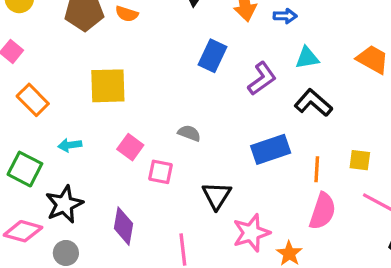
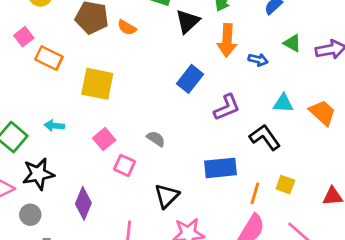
cyan triangle: (307, 58) -> (283, 103), moved
orange rectangle: (33, 100) -> (49, 58), moved, turned -32
yellow square: (360, 160) -> (285, 185), moved

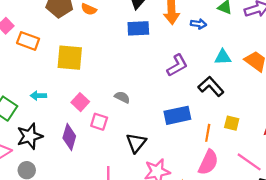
blue rectangle: (190, 79) -> (138, 28), moved, turned 55
purple diamond: (83, 203) -> (69, 137), moved

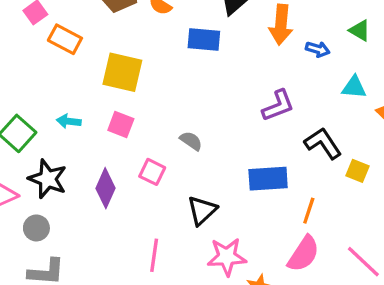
blue rectangle: (138, 28) -> (204, 39), moved
cyan triangle: (223, 57) -> (354, 87), moved
pink square: (80, 102) -> (121, 124), moved, turned -30
yellow square: (232, 123) -> (358, 171), moved
black star: (30, 136) -> (48, 179), turned 30

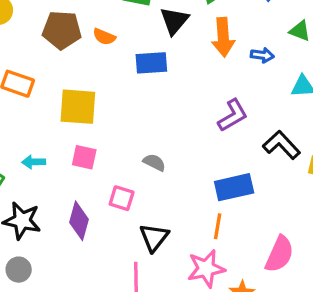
black triangle: (202, 210) -> (154, 237), moved
orange line: (309, 211) -> (218, 226), moved

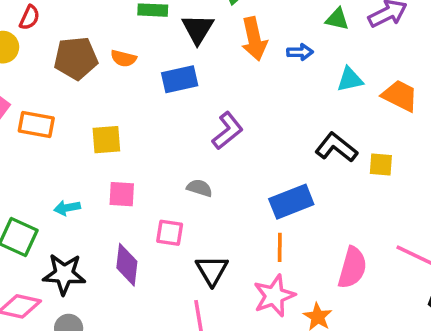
yellow square: (78, 107) -> (106, 140), size x0.7
purple L-shape: (233, 115) -> (228, 131), moved

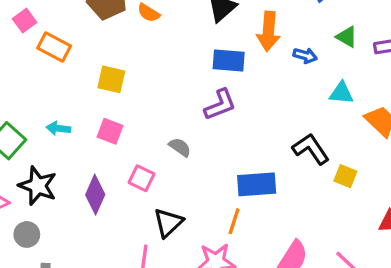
blue rectangle: (180, 79) -> (229, 61), moved

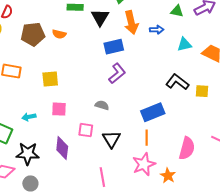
black triangle: (168, 223) -> (111, 139), moved

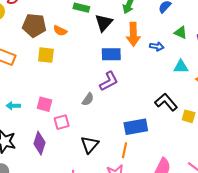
yellow square: (50, 79) -> (46, 55), moved
gray semicircle: (102, 105) -> (88, 99), moved, turned 96
pink square: (86, 130) -> (62, 122), moved, turned -35

